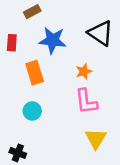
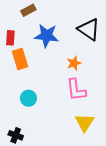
orange rectangle: (35, 73) -> (20, 59), moved

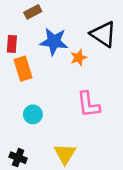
orange star: (74, 63) -> (79, 58), moved
yellow triangle: (85, 123) -> (65, 154), moved

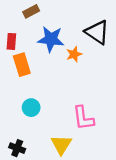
pink L-shape: (88, 104) -> (83, 118), moved

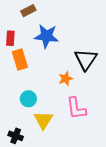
black triangle: (97, 32) -> (86, 59), moved, turned 30
orange star: (74, 54) -> (66, 79), moved
yellow triangle: (61, 145) -> (43, 120), moved

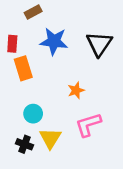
black triangle: (86, 59) -> (99, 44), moved
pink L-shape: (76, 108) -> (88, 125), turned 80
black cross: (16, 136) -> (25, 144), moved

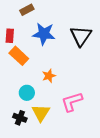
orange rectangle: (23, 68) -> (19, 56), turned -30
orange star: (76, 90) -> (49, 76), moved

